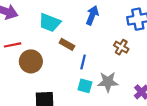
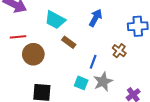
blue line: (83, 62) -> (93, 62), moved
gray star: (108, 82) -> (103, 82), turned -30

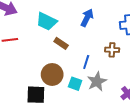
brown cross: (119, 51) -> (112, 50), turned -32
brown circle: (33, 54) -> (52, 74), moved

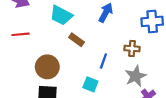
brown circle: (52, 74) -> (47, 67), moved
gray star: (97, 82) -> (136, 76), moved

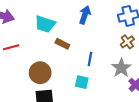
brown cross: (132, 49) -> (127, 42), moved, turned -32

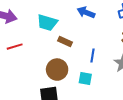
blue arrow: (85, 15) -> (86, 12), turned -84
brown circle: (40, 73) -> (57, 70), moved

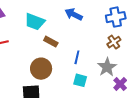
cyan square: (85, 78) -> (80, 80), moved

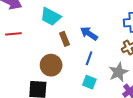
blue arrow: (74, 14) -> (89, 33), moved
brown rectangle: (51, 42) -> (65, 39), turned 32

